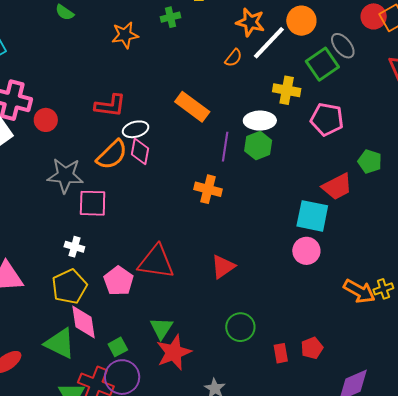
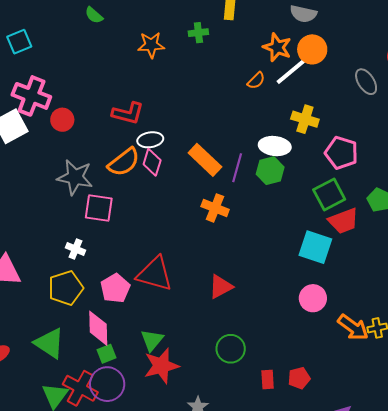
orange circle: (301, 21) -> (312, 49), moved
green square: (322, 64) -> (329, 194), moved
orange rectangle: (192, 107) -> (205, 160), moved
pink circle: (306, 251) -> (313, 298), moved
pink diamond: (83, 322) -> (98, 328), moved

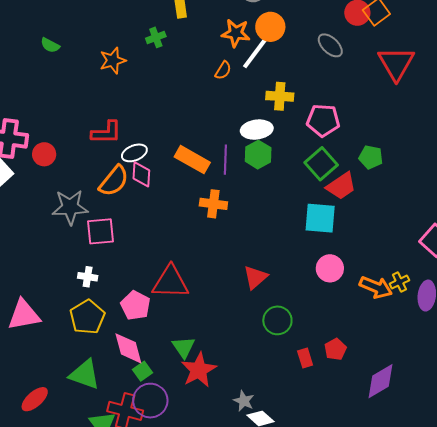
red triangle: (221, 287) -> (255, 277), moved
green circle: (231, 349) -> (277, 320), moved

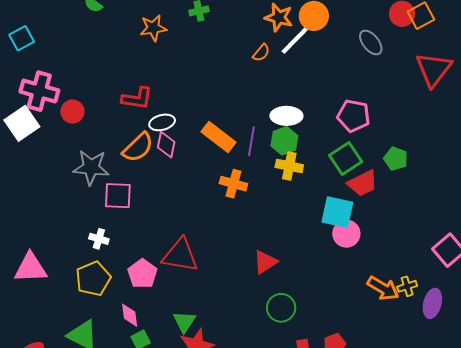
yellow cross: (280, 96) -> (289, 166), moved
pink circle: (330, 268) -> (346, 234), moved
pink diamond: (128, 348) -> (130, 315), size x0.7

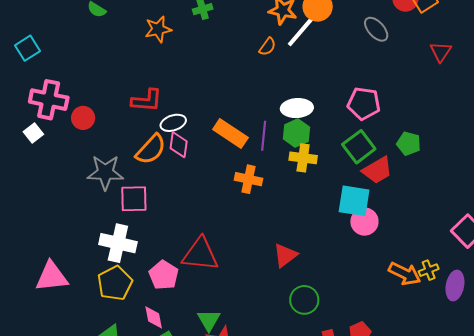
red triangle: (434, 69) -> (441, 52), size x0.6
white square: (22, 123) -> (33, 133), size x0.6
white cross: (99, 239) -> (118, 243), size x1.8

